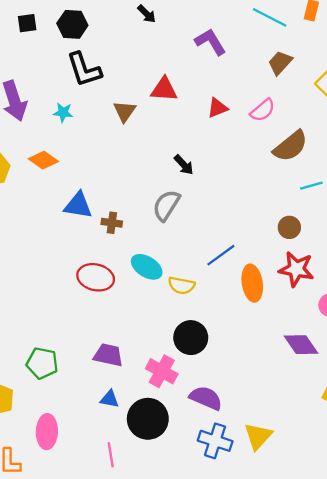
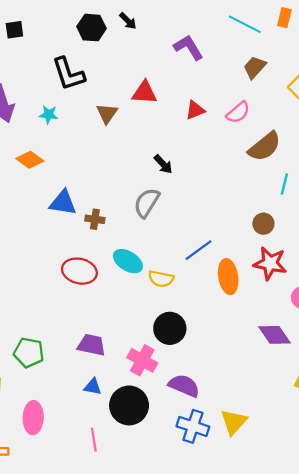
black hexagon: (72, 24) -> (92, 28), moved
cyan line: (311, 186) -> (284, 184), turned -60

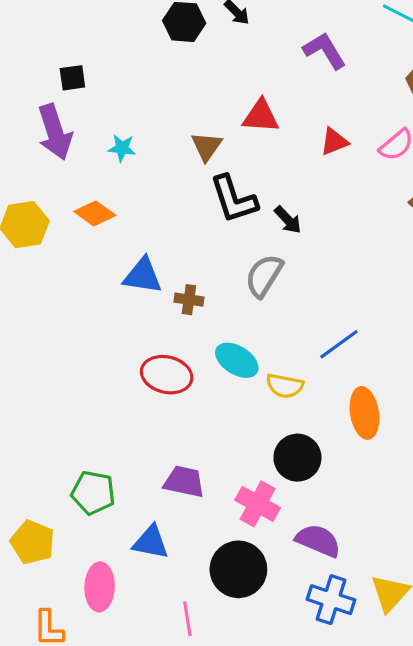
black square: (14, 30) -> (72, 78), moved
black L-shape: (68, 74) -> (234, 199), moved
orange ellipse: (228, 277) -> (364, 413), moved
blue triangle: (93, 387) -> (151, 542), moved, size x1.4

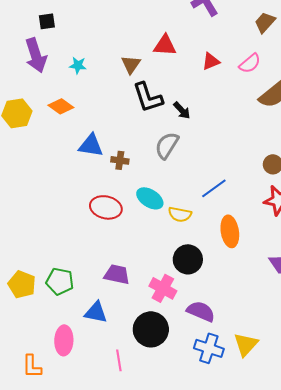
yellow pentagon: (33, 542) -> (22, 284), moved

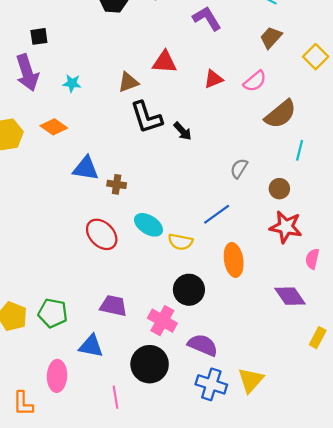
brown triangle: (131, 64) -> (128, 82), turned 35
gray semicircle: (167, 145) -> (239, 168), moved, size x0.7
red ellipse: (106, 207) -> (102, 234), turned 32

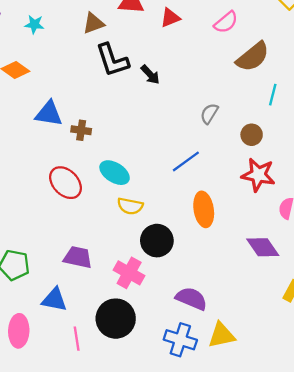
red triangle: (213, 79) -> (170, 18), moved
yellow semicircle: (180, 242) -> (130, 206), moved
purple semicircle: (203, 345) -> (191, 299), moved
yellow triangle: (251, 380) -> (222, 335), turned 36
pink line: (116, 397) -> (77, 339), moved

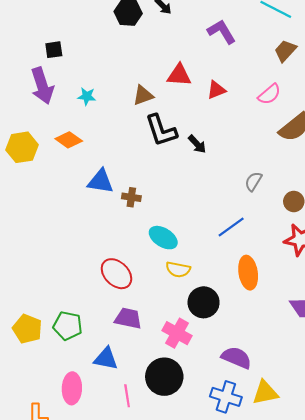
red ellipse: (66, 183) -> (116, 274), moved

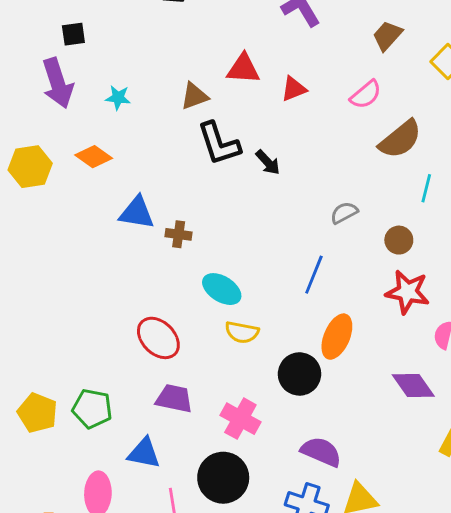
gray semicircle: (253, 181) -> (344, 213), turned 30
blue line: (231, 227) -> (314, 275), turned -32
orange ellipse: (248, 273) -> (337, 337), turned 32
black circle: (204, 302) -> (299, 374), moved

